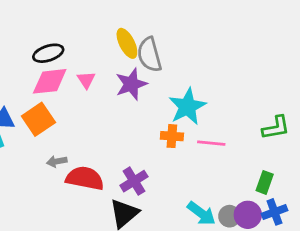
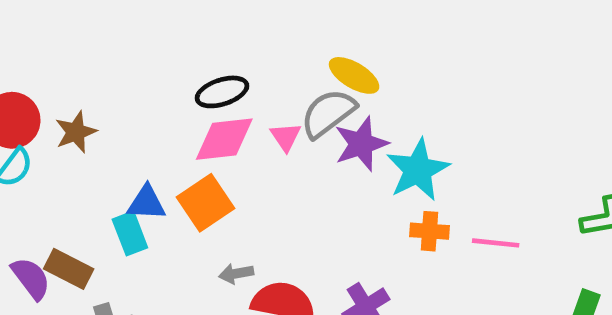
yellow ellipse: (127, 43) -> (354, 75), turned -32
gray semicircle: (149, 55) -> (328, 113), moved, turned 68
cyan star: (187, 107) -> (418, 170), moved

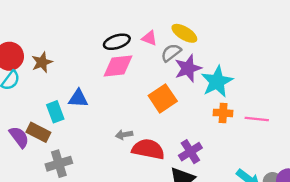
gray semicircle: (328, 113) -> (171, 53), size x0.7
pink triangle: (286, 137) -> (149, 38), moved, turned -35
orange square: (205, 203) -> (163, 98), moved
cyan rectangle: (130, 233) -> (55, 112), moved

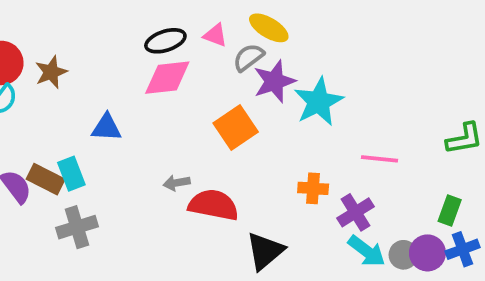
cyan rectangle: (55, 112) -> (71, 174), moved
orange cross: (223, 113) -> (313, 188), moved
purple cross: (190, 152) -> (356, 212), moved

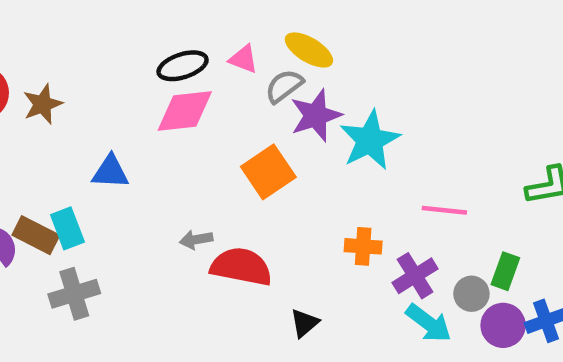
green rectangle: (450, 211) -> (505, 271), moved
black triangle: (265, 251) -> (304, 323), size x0.6
gray circle: (403, 255) -> (471, 294), moved

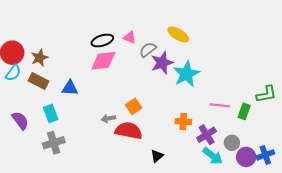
yellow ellipse: (309, 50) -> (178, 34), moved
orange square: (268, 172) -> (134, 106), moved, size x0.7
brown rectangle: (36, 235) -> (38, 81), moved
green rectangle: (505, 271) -> (244, 111), moved

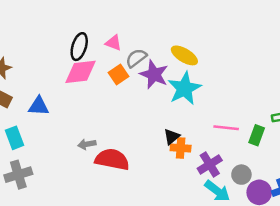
yellow ellipse: (178, 34) -> (184, 55), moved
black ellipse: (102, 41) -> (79, 47), turned -55
purple star: (162, 63) -> (154, 74), turned -30
orange square: (134, 106) -> (118, 74), moved
black triangle: (157, 156) -> (172, 137), moved

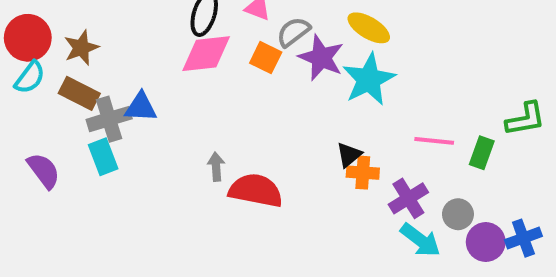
orange square: (118, 74) -> (266, 58), turned -30
gray arrow: (87, 144) -> (216, 167), turned 96
gray cross: (18, 175) -> (109, 119), moved

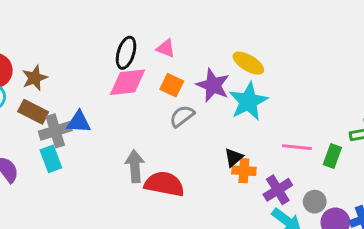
gray semicircle: (293, 32) -> (182, 116), moved
gray arrow: (216, 167) -> (135, 166), size x1.5

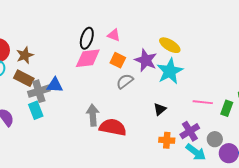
orange cross: (244, 171) -> (167, 140), moved

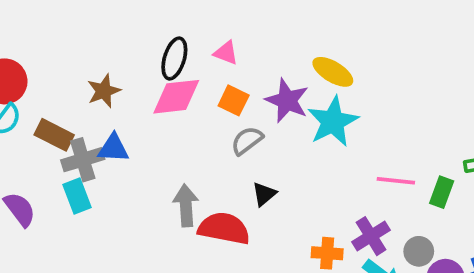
brown star: (25, 55) -> (104, 91), moved
black triangle: (160, 109) -> (264, 194), moved

